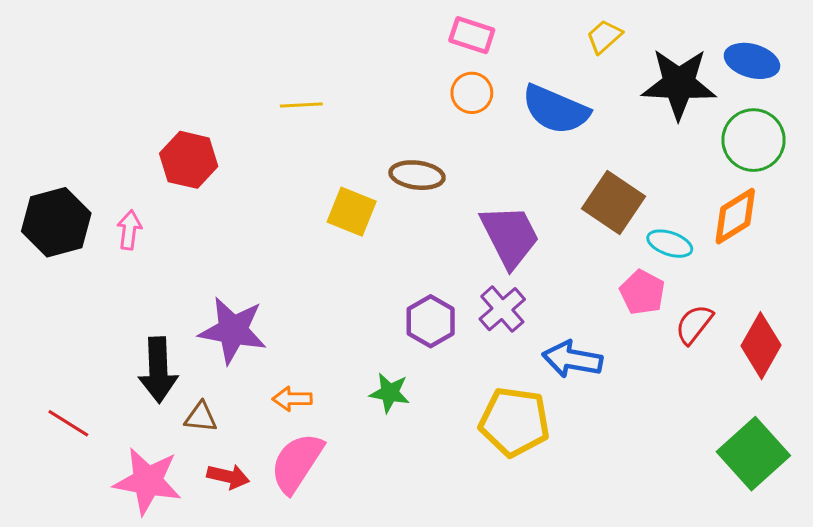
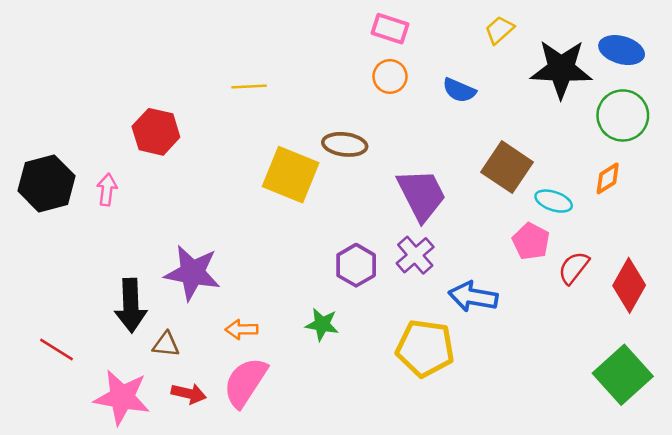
blue semicircle: (556, 110) -> (459, 90), size x0.6
yellow square: (352, 212) -> (291, 175), size x1.4
orange diamond: (735, 216) -> (608, 178), size x0.7

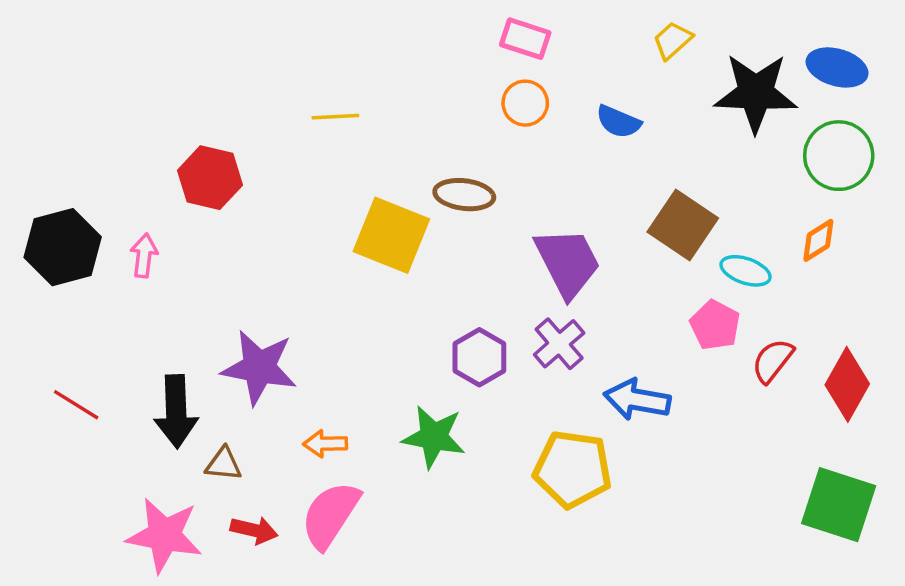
green star: (322, 324) -> (434, 437), size x1.4
red line: (57, 350) -> (76, 405), moved
green square: (623, 375) -> (839, 505), turned -30

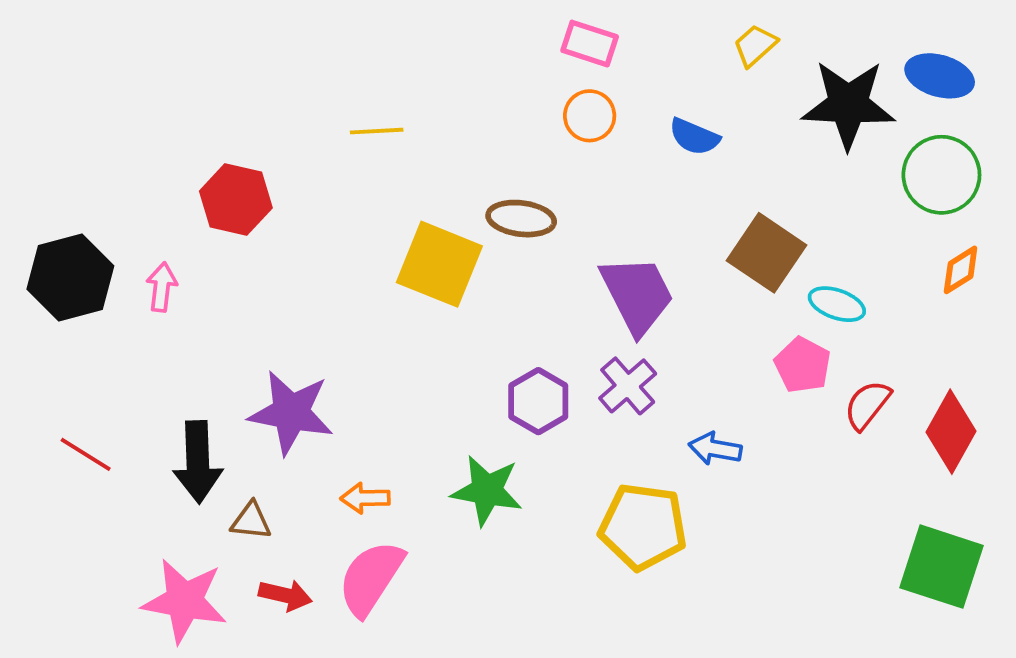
orange diamond: (818, 240) -> (961, 270), moved
blue arrow: (637, 400) -> (715, 449), size x0.7

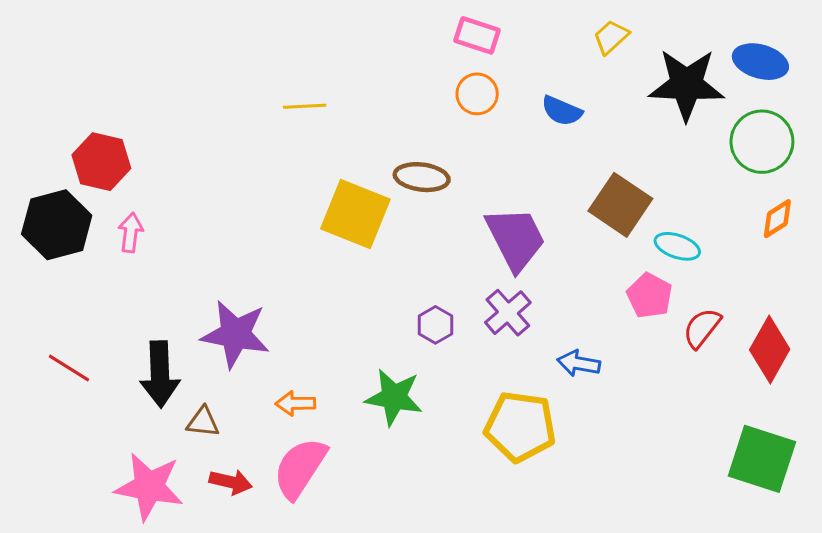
red hexagon: (236, 200) -> (101, 162), moved
purple hexagon: (538, 401) -> (435, 325), size x0.7

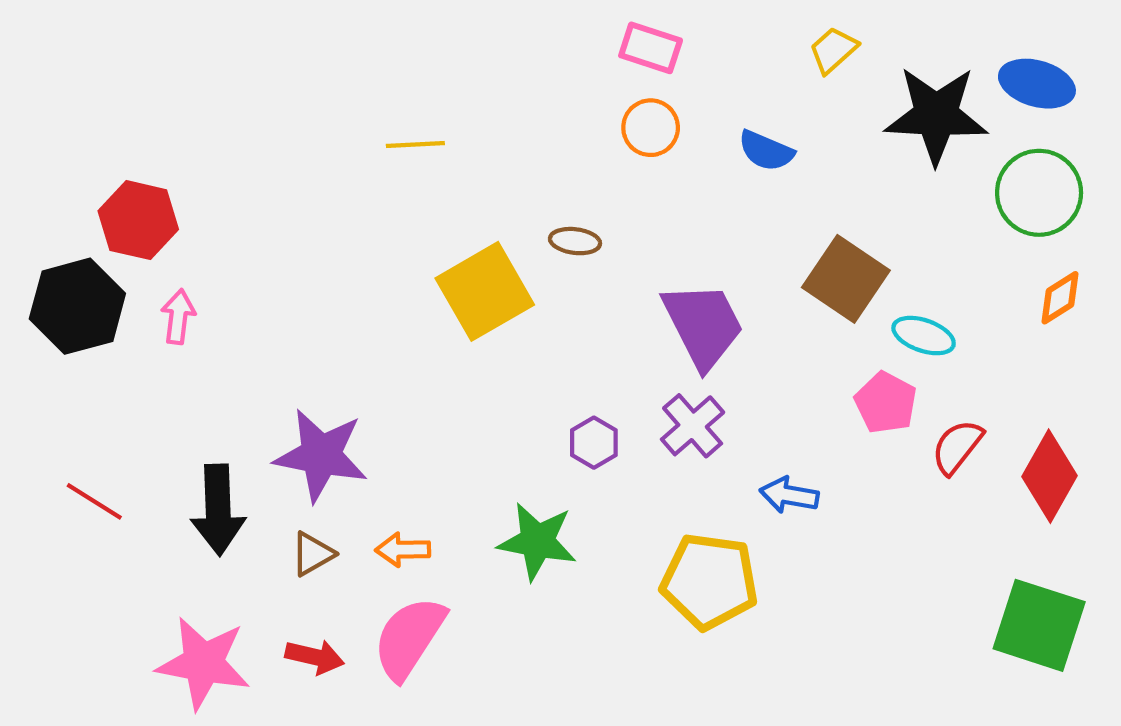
brown ellipse: (422, 177) -> (575, 241), size x0.7
yellow square: (355, 214) -> (485, 291), turned 38
brown triangle: (203, 422) -> (313, 554), moved, turned -36

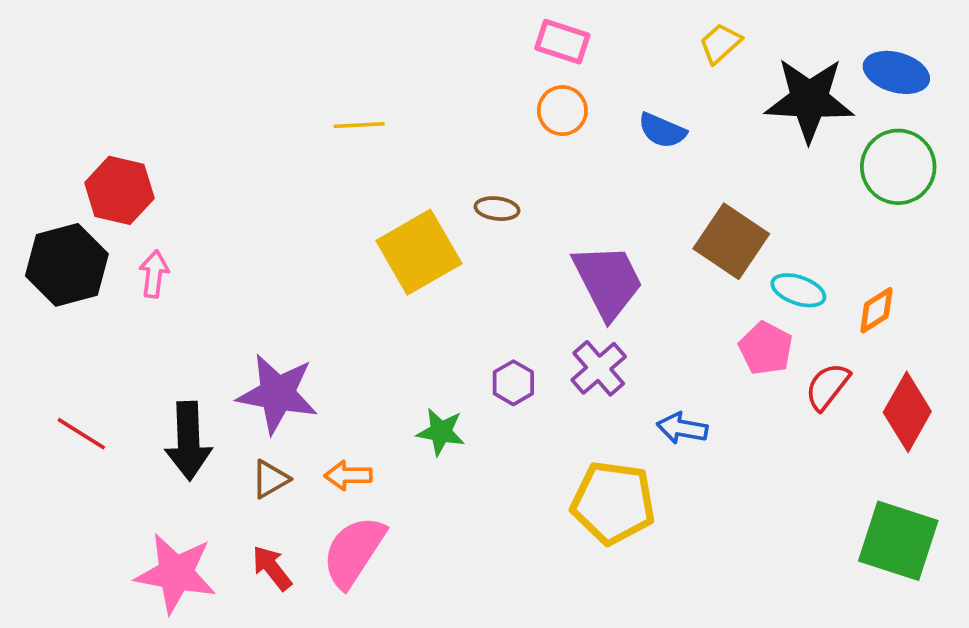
orange diamond: (1060, 298) -> (876, 310), moved
green star: (537, 541) -> (441, 432), moved, size x0.7
red arrow: (315, 657) -> (272, 568), turned -141

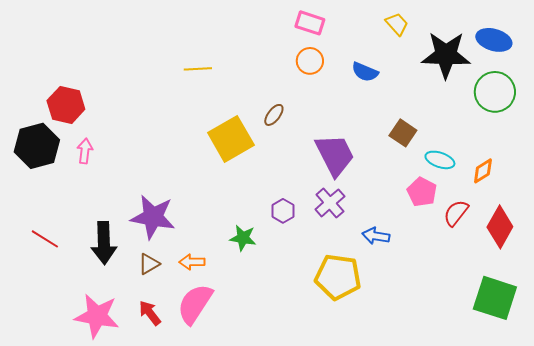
yellow trapezoid: (720, 43) -> (397, 24), turned 90
brown ellipse: (497, 209) -> (274, 115), turned -60
brown square: (731, 241) -> (403, 133), size x0.7

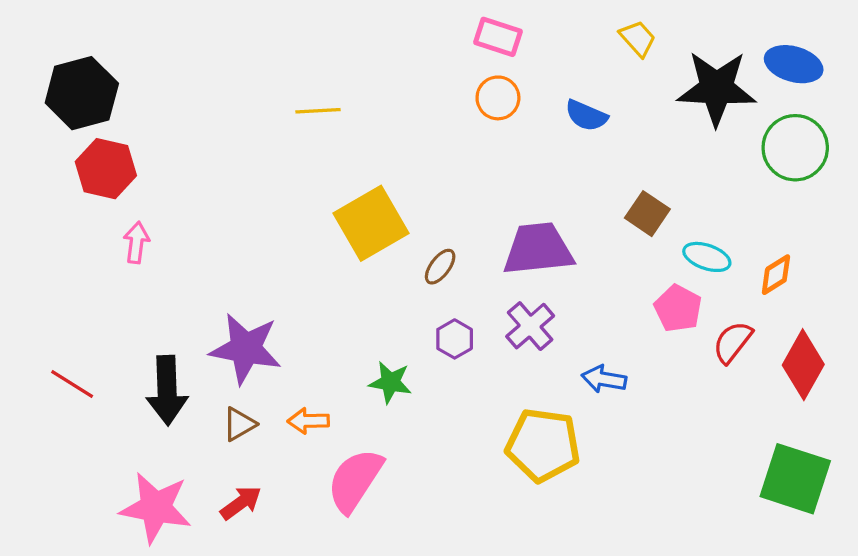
brown ellipse: (274, 115) -> (440, 267), moved
black hexagon: (37, 146) -> (82, 93), moved
purple trapezoid: (335, 155) -> (538, 249), turned -69
pink semicircle: (195, 304) -> (355, 480), moved
red arrow: (150, 313) -> (241, 503), turned 92

